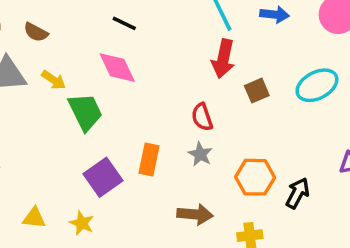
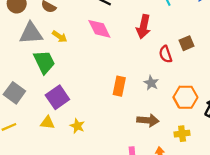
red arrow: (223, 59) -> (143, 27), moved
green trapezoid: (85, 112) -> (44, 62), moved
red semicircle: (202, 117) -> (166, 54), moved
purple square: (103, 177) -> (57, 97), moved

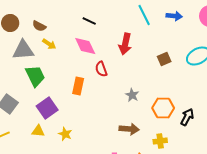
yellow arrow: (60, 37) -> (49, 44), moved
red semicircle: (166, 54) -> (101, 69), moved
orange rectangle: (119, 86) -> (78, 86), moved

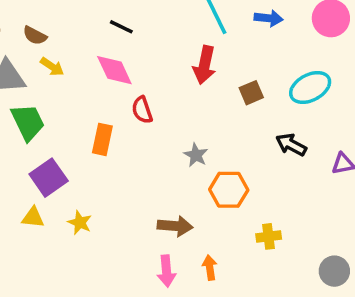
red arrow: (125, 44) -> (204, 65), moved
orange hexagon: (163, 108) -> (229, 190), moved
black arrow: (187, 117) -> (291, 145), moved, turned -90
brown arrow: (129, 129) -> (175, 226), moved
yellow cross: (160, 141) -> (269, 236), moved

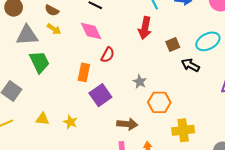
brown semicircle: (35, 36) -> (52, 10), moved
red semicircle: (142, 110) -> (108, 55), turned -133
black arrow: (291, 145) -> (190, 65), moved
purple square: (49, 178) -> (100, 95), moved
yellow cross: (269, 236) -> (183, 130), size x1.5

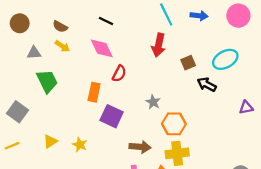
gray triangle: (27, 35) -> (34, 53), size x0.6
purple square: (100, 95) -> (112, 116), turned -30
yellow triangle: (43, 119) -> (50, 141), turned -40
yellow cross: (183, 130) -> (177, 153), moved

